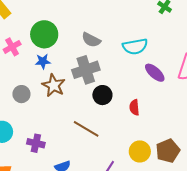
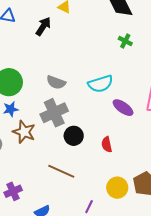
purple cross: (36, 143) -> (13, 191), turned -30

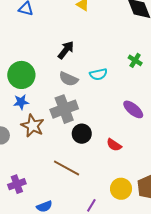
black arrow: (43, 26) -> (66, 50), moved
green cross: (125, 41) -> (135, 60), moved
cyan semicircle: (100, 84) -> (98, 74), moved, size x0.7
red semicircle: (107, 144) -> (114, 145), turned -49

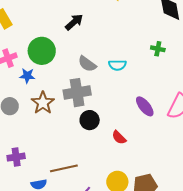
black arrow: (66, 50) -> (74, 22), moved
green cross: (135, 60) -> (158, 49), moved, turned -32
blue star: (21, 102) -> (27, 76), moved
brown line: (67, 168) -> (64, 168), moved, turned -52

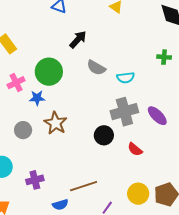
gray semicircle: (87, 64) -> (96, 68), moved
gray cross: (77, 93) -> (124, 112), moved

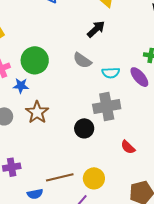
black arrow: (78, 39) -> (96, 29), moved
purple ellipse: (157, 116) -> (139, 77), moved
red semicircle: (135, 149) -> (128, 147), moved
yellow circle: (138, 194) -> (94, 178), moved

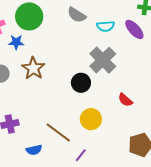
gray cross: (107, 107) -> (103, 60), turned -32
brown line: (60, 177) -> (58, 133), turned 52
yellow circle: (94, 178) -> (91, 119), moved

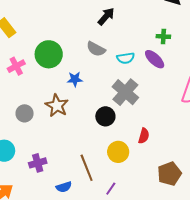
blue star: (16, 42) -> (75, 79), moved
red semicircle: (125, 100) -> (144, 136), moved, turned -112
brown line: (58, 133) -> (87, 168), turned 36

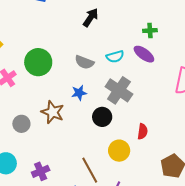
gray semicircle: (96, 49) -> (84, 62), moved
blue star: (75, 79) -> (79, 93), moved

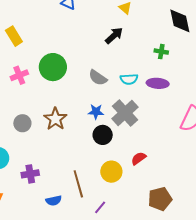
green cross: (150, 30) -> (161, 52), moved
purple ellipse: (144, 54) -> (158, 83), turned -45
blue star: (79, 93) -> (96, 112), moved
red semicircle: (143, 131) -> (139, 158), turned -147

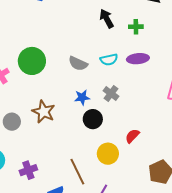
black arrow: (114, 36) -> (107, 19), moved, turned -66
gray cross: (125, 113) -> (111, 94), size x0.6

